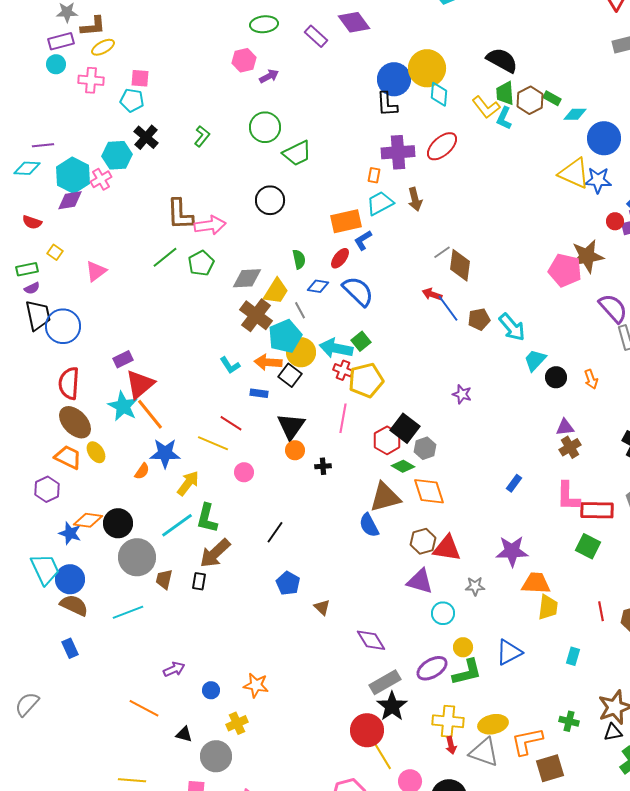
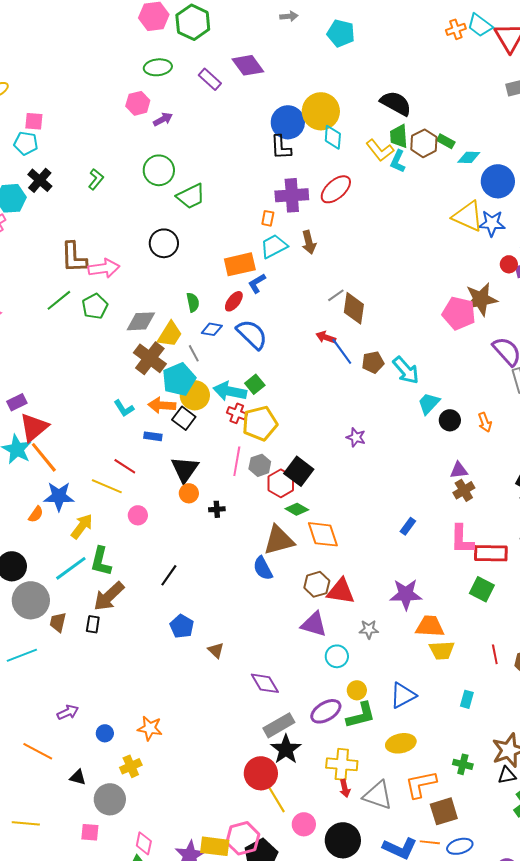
gray hexagon: (425, 448) -> (260, 465), moved
yellow trapezoid: (548, 607) -> (442, 650), turned 80
yellow ellipse: (493, 724) -> (401, 743), moved

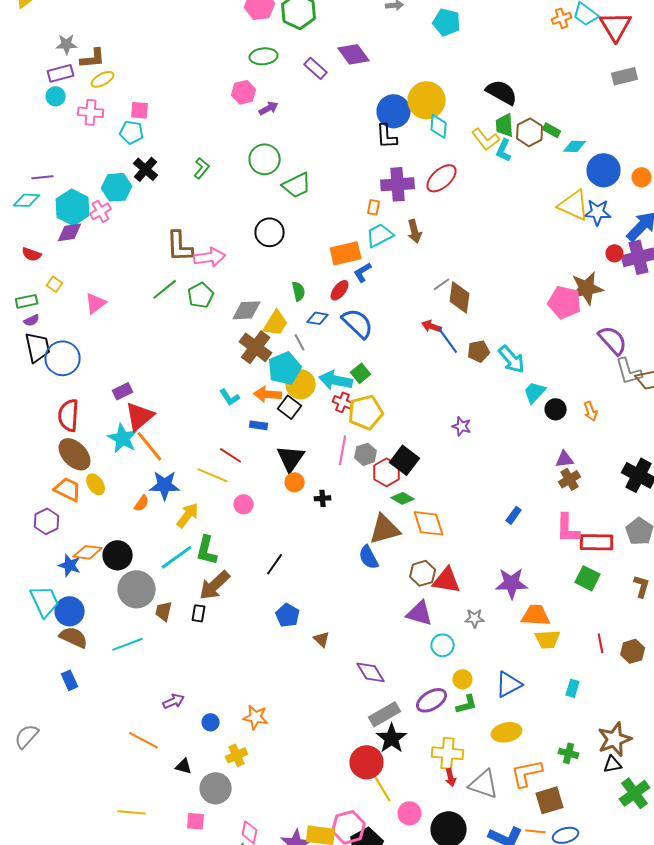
green L-shape: (361, 715) -> (467, 704), size x0.7

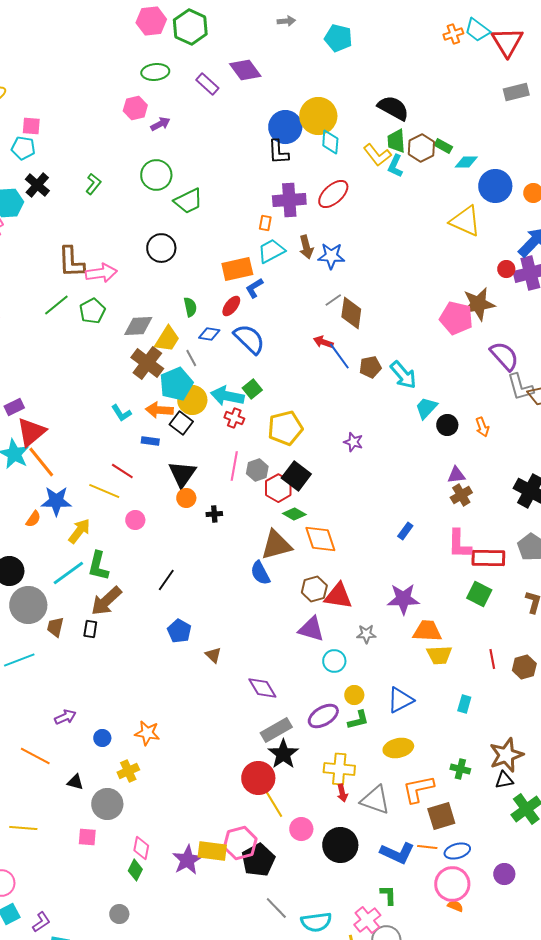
blue star: (598, 212) -> (331, 256), moved
yellow pentagon: (366, 412) -> (285, 428), moved

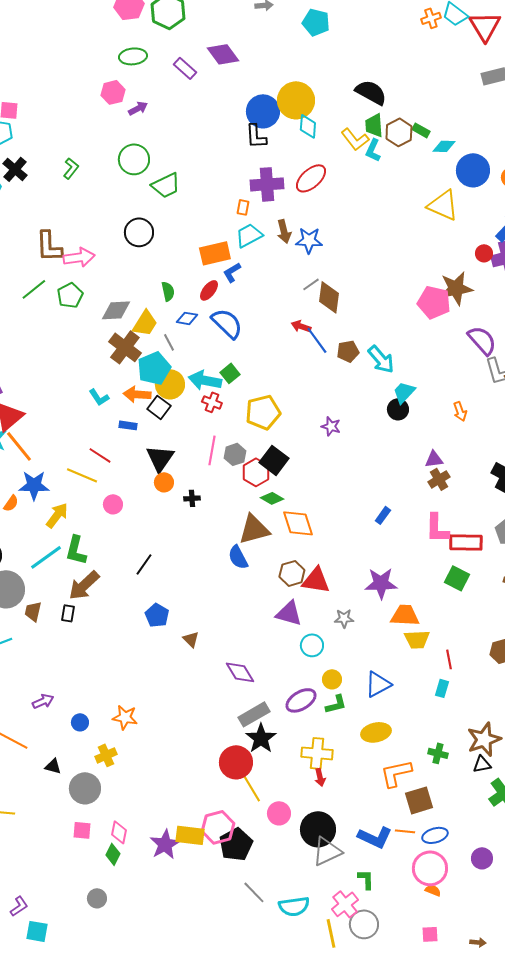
black circle: (447, 425) -> (398, 409), moved
red line: (492, 659) -> (449, 659), moved
gray triangle: (375, 800) -> (327, 851), moved, turned -44
pink square: (87, 837) -> (82, 830), moved

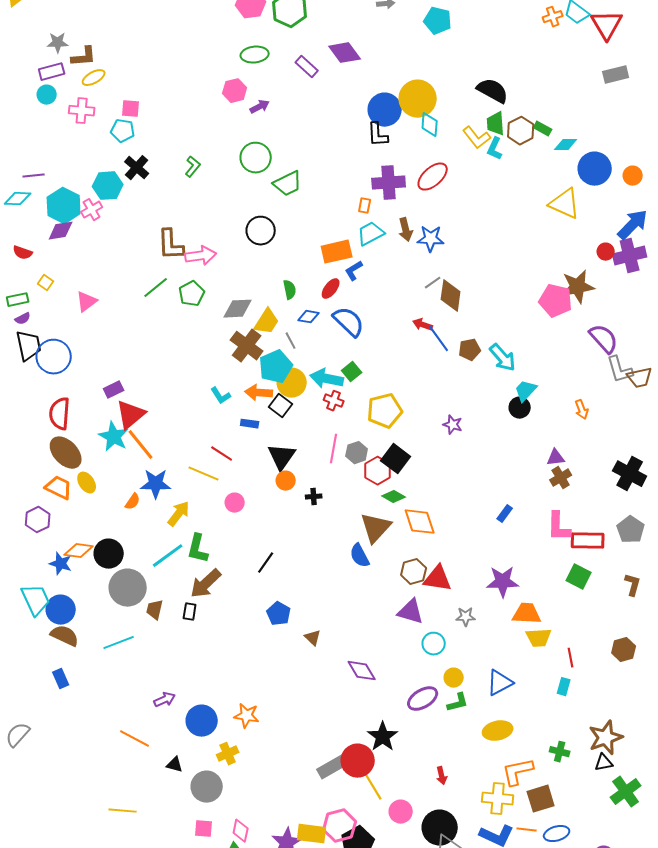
brown triangle: (254, 529) -> (376, 528), turned -32
gray rectangle: (254, 714) -> (333, 767), moved
blue circle: (80, 722) -> (202, 721), size x1.8
yellow cross: (317, 753) -> (498, 799), moved

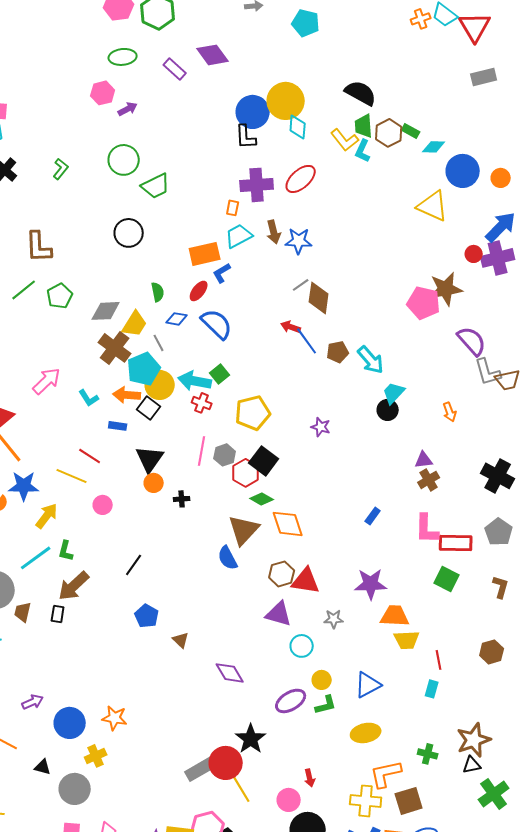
pink arrow: (201, 256) -> (47, 381), moved, turned -36
green L-shape: (198, 549) -> (66, 551), size x0.7
pink circle: (401, 812) -> (289, 800), moved

